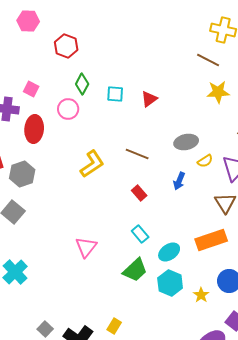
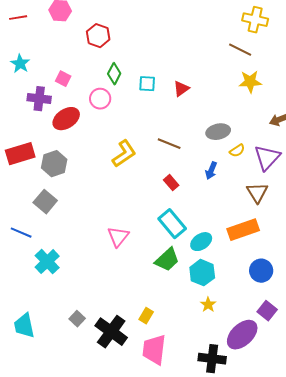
red ellipse: (34, 129) -> (66, 119), turned 52
cyan rectangle: (140, 234) -> (172, 224), size x1.6
yellow star: (201, 295) -> (208, 305), moved

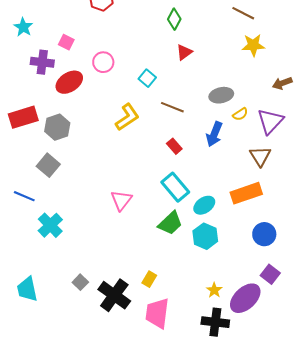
green diamond: (114, 74) -> (174, 19), moved
cyan square: (147, 84) -> (147, 78), moved, turned 36
blue arrow: (211, 171) -> (214, 134), size x1.4
yellow star: (208, 305) -> (214, 290), moved

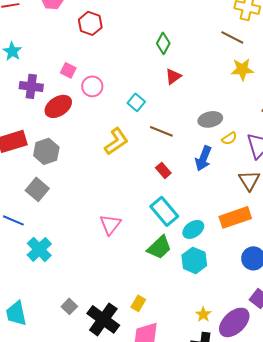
pink square: (66, 42) -> (68, 70), moved

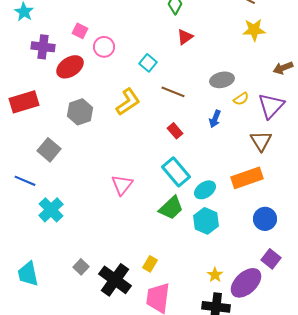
gray hexagon: (46, 151) -> (80, 112), moved
blue arrow: (203, 158) -> (215, 119), size x0.7

